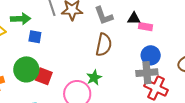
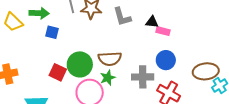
brown semicircle: (104, 45) -> (110, 59), moved, turned 70
green circle: (26, 69) -> (80, 64), moved
gray cross: (147, 73) -> (143, 77), moved

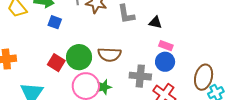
pink rectangle: (163, 31) -> (166, 46), moved
brown ellipse: (206, 71) -> (204, 77), turned -75
green star: (108, 78) -> (104, 87), moved

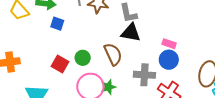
black triangle: (155, 22) -> (131, 33), moved, size x1.5
brown semicircle: (109, 54) -> (113, 54), turned -115
green circle: (79, 57) -> (83, 58), size x0.6

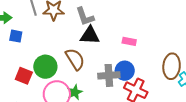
green circle: (83, 58) -> (45, 67), size x1.5
blue circle: (169, 60) -> (125, 71), moved

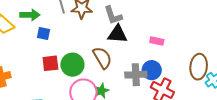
red square: (24, 76) -> (50, 63), moved, turned -30

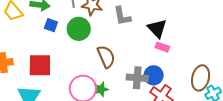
black triangle: (118, 34) -> (157, 28), moved, turned 35
red square: (50, 63) -> (40, 65), moved, size x1.4
green circle: (72, 65) -> (79, 29), moved

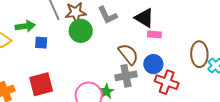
green circle: (79, 29) -> (81, 31), moved
brown semicircle: (106, 57) -> (128, 54), moved
gray cross: (137, 78) -> (126, 76), moved

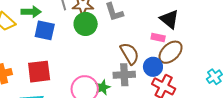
black triangle: (144, 18) -> (169, 19), moved
blue square: (41, 43) -> (45, 30), size x1.5
brown ellipse: (199, 54) -> (171, 52), moved, turned 40

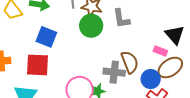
blue square: (45, 30) -> (46, 37), moved
gray cross: (124, 75) -> (114, 72), moved

